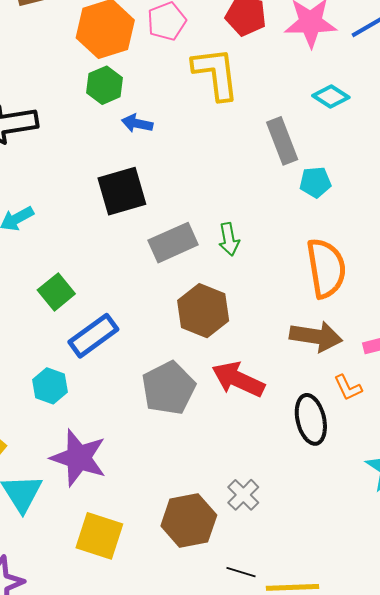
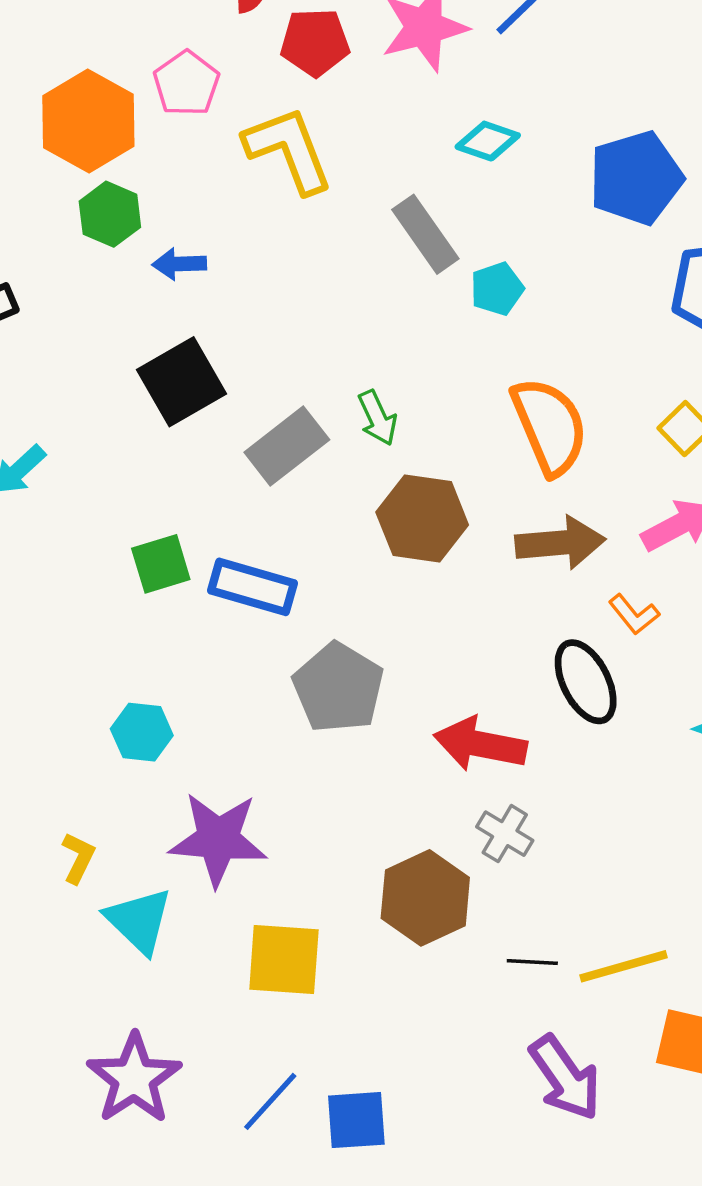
green square: (56, 292) -> (161, 564), moved, turned 36
brown hexagon: (203, 311) -> (422, 519), moved
blue rectangle: (93, 336) -> (253, 587), moved, turned 66
red arrow: (238, 379) -> (480, 744), moved

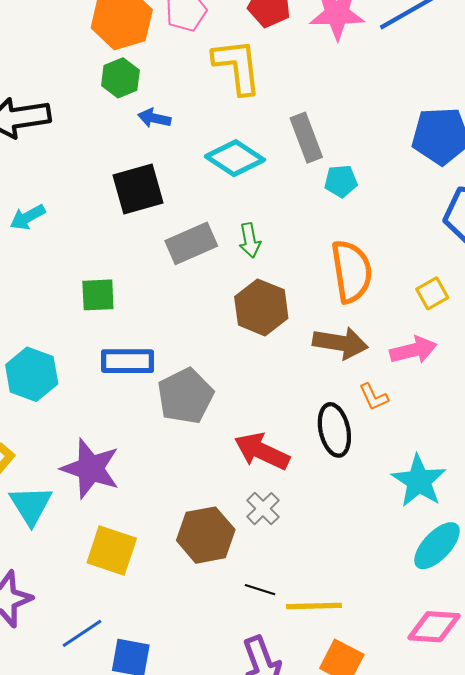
cyan diamond: (488, 141) -> (235, 158), moved, size x1.5
blue rectangle: (253, 587) -> (128, 361), moved, turned -30
cyan hexagon: (142, 732) -> (32, 374), moved, size x1.4

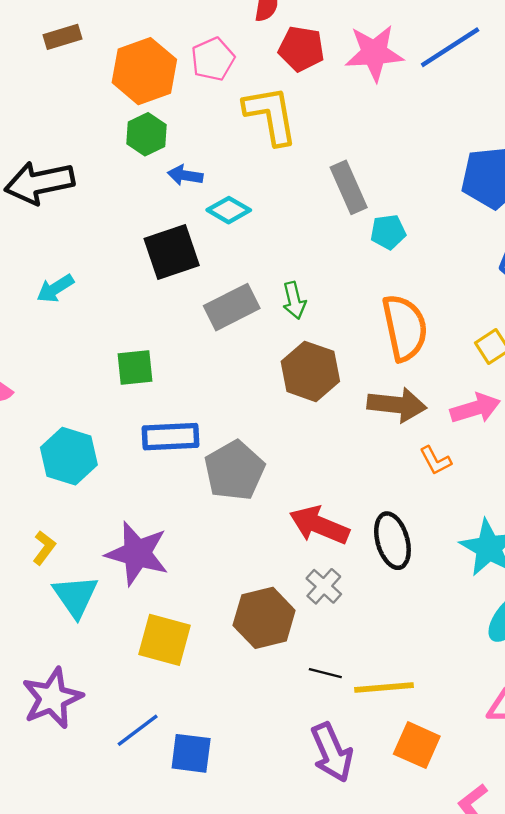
cyan diamond: (235, 158) -> (229, 210), moved, size x0.7
black ellipse: (334, 430) -> (392, 541), moved

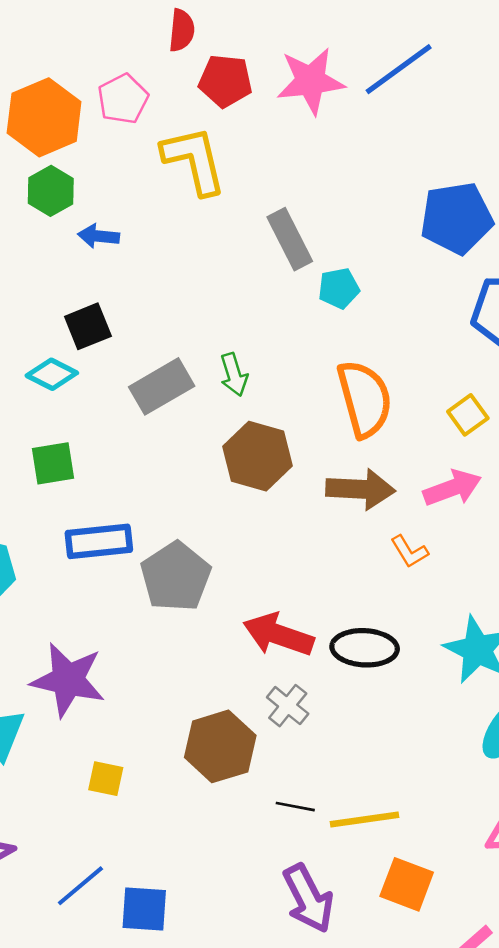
cyan diamond: (229, 210) -> (52, 374), moved
black square: (172, 252) -> (88, 326), size x0.7
black ellipse: (392, 541) -> (365, 648), turned -68
yellow square: (165, 640) -> (106, 779), size x0.6

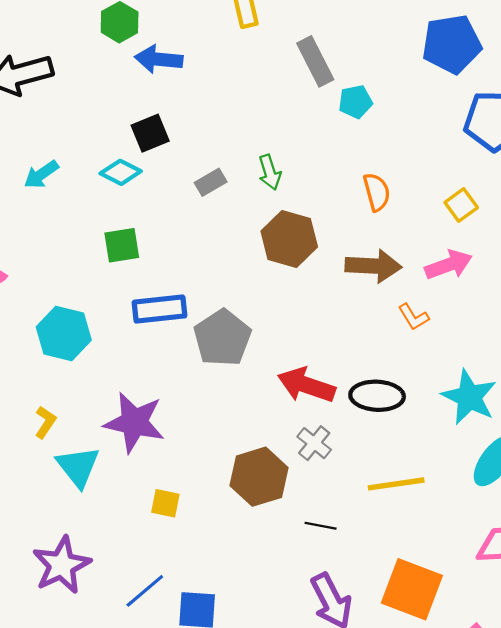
blue arrow: (99, 236) -> (159, 59), size x1.4
gray rectangle: (162, 386) -> (211, 182), size x0.6
orange semicircle: (365, 399) -> (377, 192), size x0.6
yellow line: (364, 819) -> (396, 484), moved
orange square: (407, 884) -> (412, 589), size x1.4

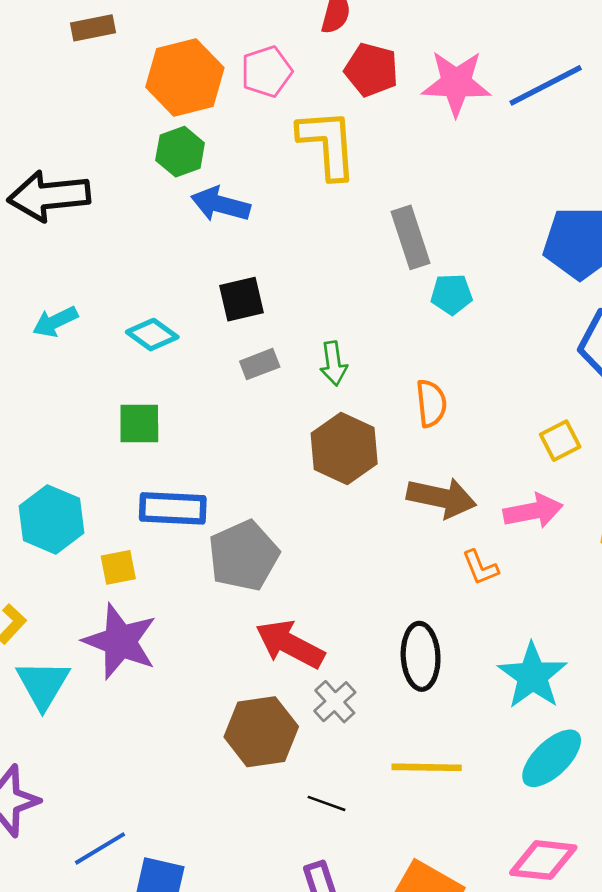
black square: (150, 133) -> (241, 299), moved
orange semicircle: (377, 192) -> (431, 403), moved
red arrow: (306, 385) -> (290, 644), moved
black ellipse: (377, 396) -> (421, 656), turned 75
yellow square: (165, 503) -> (118, 567), moved, turned -32

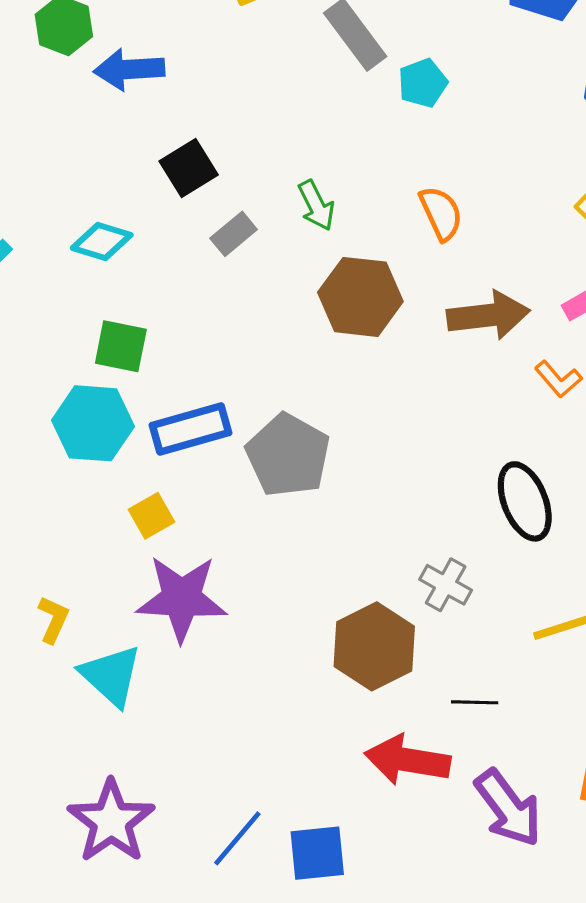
green square: (139, 423) -> (121, 346), turned 30
cyan hexagon: (51, 519) -> (93, 423), moved
red arrow: (290, 644) -> (408, 760), moved

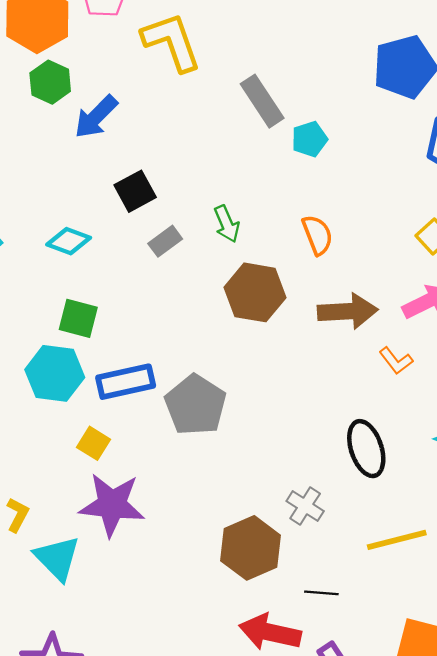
blue arrow: (129, 69) -> (96, 117), turned -45
yellow square: (152, 516) -> (94, 443), turned -32

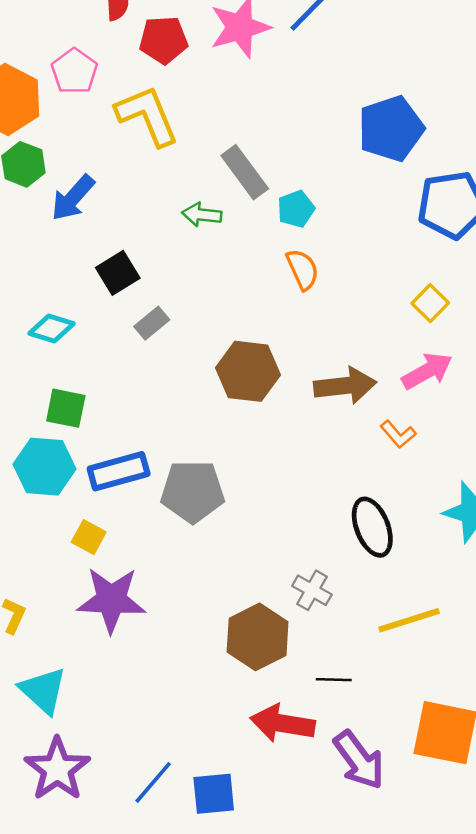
green arrow: (227, 224) -> (202, 215), moved, turned 123
orange semicircle: (317, 235) -> (302, 269), moved
gray pentagon: (196, 405) -> (193, 491), turned -30
cyan triangle: (57, 558) -> (43, 691), moved

